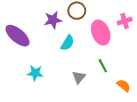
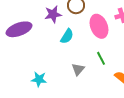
purple ellipse: (17, 36) -> (19, 29), turned -60
cyan star: (35, 73) -> (39, 79), moved

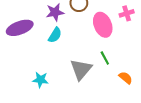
cyan semicircle: (67, 36) -> (55, 35), moved
gray triangle: (78, 69) -> (81, 69), size x1.6

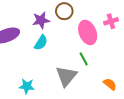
green line: (105, 58) -> (84, 59), moved

